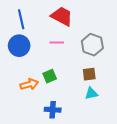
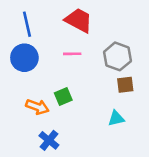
brown square: (89, 74) -> (125, 85), moved
orange arrow: (29, 84) -> (37, 107), turned 36
blue cross: (53, 110) -> (49, 140), moved, turned 35

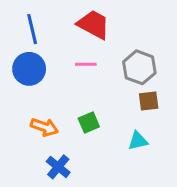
green square: (63, 96) -> (89, 122), moved

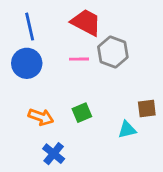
gray hexagon: (139, 67) -> (113, 52), moved
brown square: (149, 101) -> (147, 108), moved

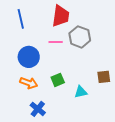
red trapezoid: (86, 22) -> (61, 16), turned 70
blue circle: (27, 63) -> (29, 57), moved
cyan triangle: (127, 130) -> (81, 92), moved

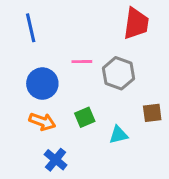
red trapezoid: (61, 16) -> (136, 23), moved
gray hexagon: (80, 37) -> (119, 73), moved

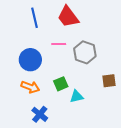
red trapezoid: (136, 23) -> (68, 17), moved, turned 135
blue line: (31, 28) -> (35, 18), moved
cyan triangle: (119, 135) -> (76, 96), moved

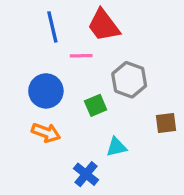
pink line: (59, 44) -> (81, 56), moved
green square: (61, 84) -> (96, 105), moved
blue cross: (40, 114) -> (86, 174), moved

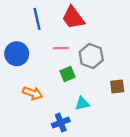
pink line: (81, 56) -> (61, 48), moved
blue circle: (46, 91) -> (17, 54), moved
blue cross: (86, 174) -> (61, 123), turned 30

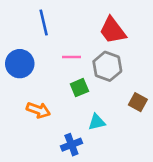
red trapezoid: (73, 18) -> (113, 30), moved
brown square: (117, 86) -> (138, 102), turned 35

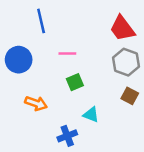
red trapezoid: (113, 30) -> (122, 28), moved
gray hexagon: (107, 66) -> (126, 62), moved
cyan triangle: (97, 122) -> (91, 115), turned 35

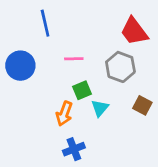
gray hexagon: (126, 62) -> (120, 67), moved
orange arrow: (36, 103) -> (64, 114), moved, turned 90
cyan triangle: (91, 115) -> (100, 108), moved, turned 49

